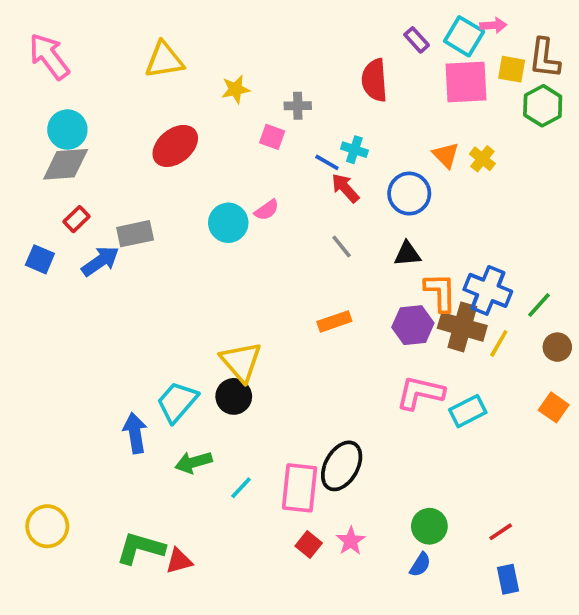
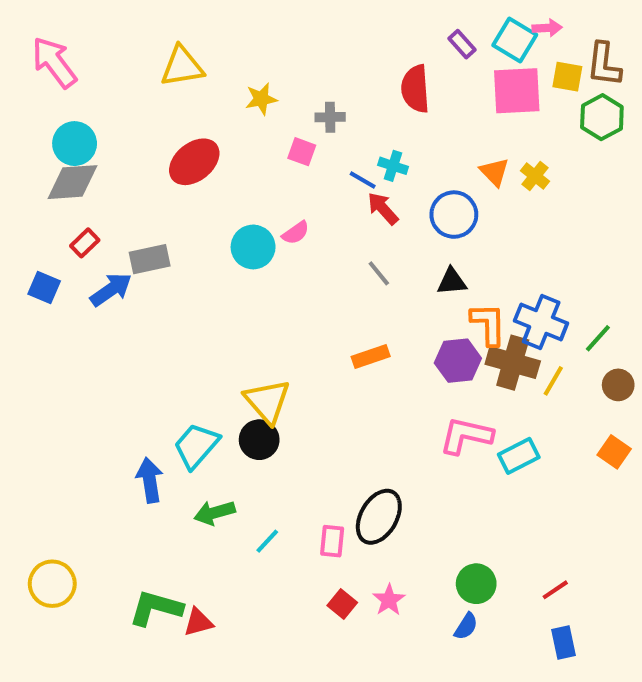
pink rectangle: (300, 488) -> (332, 541), size x0.6

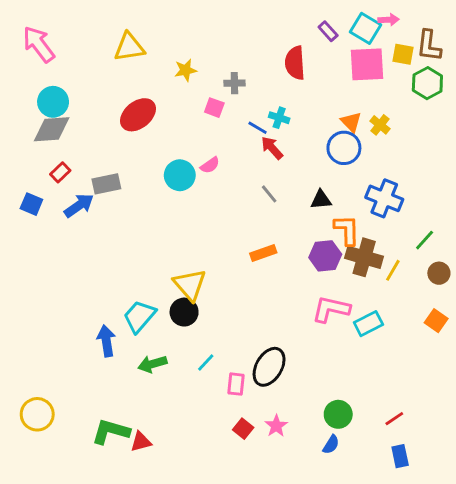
blue circle: (454, 215) -> (344, 148), moved
blue cross: (541, 322) -> (384, 198), moved
cyan line: (267, 541) -> (206, 362), moved

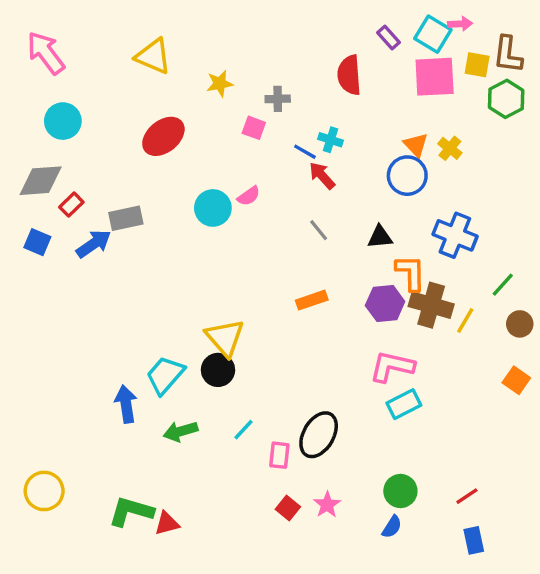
yellow triangle: (129, 47) -> (153, 56), turned 32
gray diamond: (52, 129) -> (41, 181), moved
cyan rectangle: (368, 324) -> (404, 404), moved

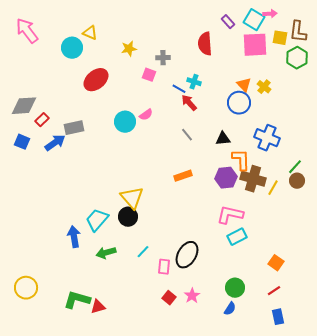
yellow triangle: (153, 56) -> (90, 33), size x0.7
cyan circle: (63, 121) -> (72, 48), moved
brown circle: (520, 324) -> (297, 181), moved
orange square: (516, 380) -> (276, 263), moved

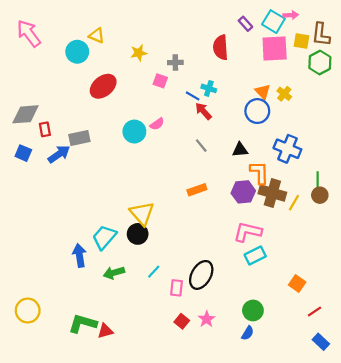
red rectangle: (42, 120) -> (45, 129), turned -56
green line: (295, 167) -> (318, 180), turned -42
red line: (274, 291) -> (314, 312), moved
blue rectangle: (278, 317) -> (321, 342), moved, turned -35

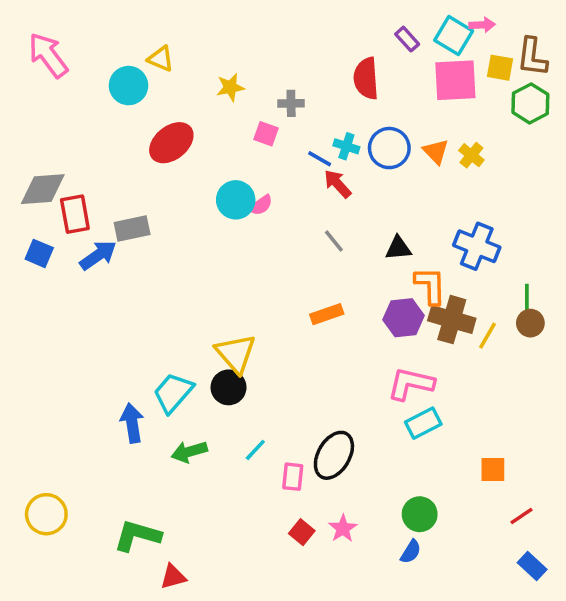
blue circle: (257, 111) -> (389, 148), moved
red rectangle: (45, 129) -> (75, 214), size x1.5
cyan circle: (134, 132) -> (236, 200), moved
orange square: (297, 284) -> (493, 470), turned -35
red triangle: (105, 331) -> (173, 577), moved

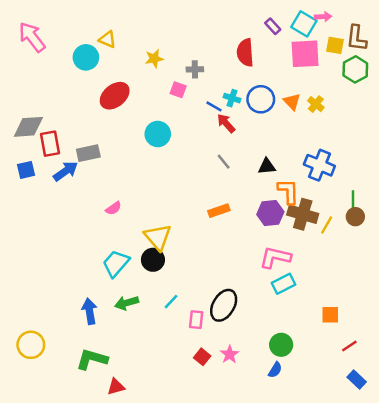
pink semicircle: (261, 205) -> (113, 208), moved
blue square: (39, 253) -> (26, 170), turned -36
blue arrow: (132, 423) -> (90, 311), moved

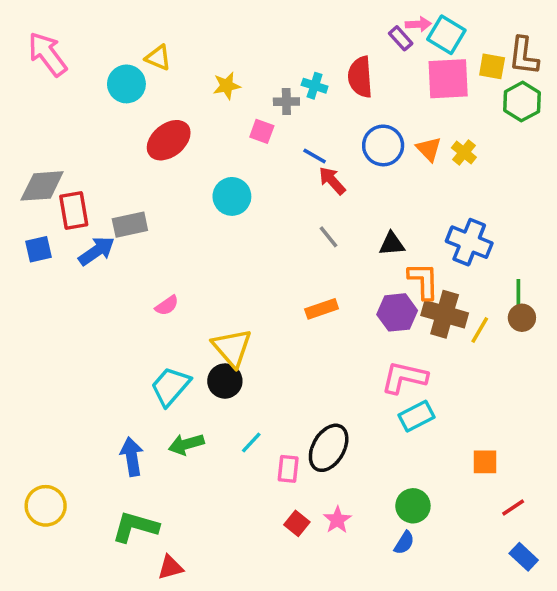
pink arrow: (323, 17) -> (418, 24), moved
cyan cross: (232, 98) -> (315, 86), moved

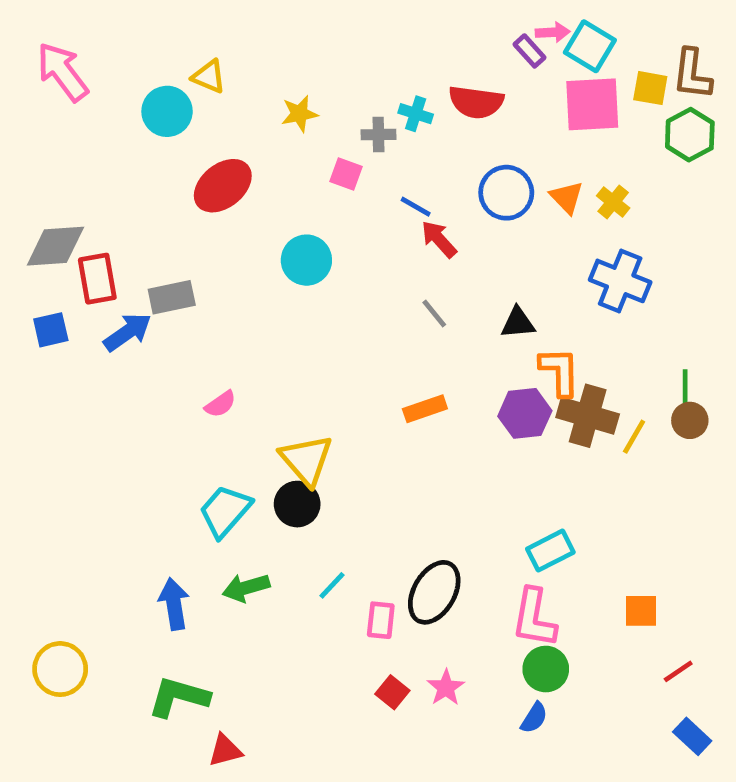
red semicircle: (360, 77) -> (476, 102), turned -78
blue cross: (469, 242) -> (620, 281), moved
pink L-shape: (404, 377) -> (534, 618), moved, turned -93

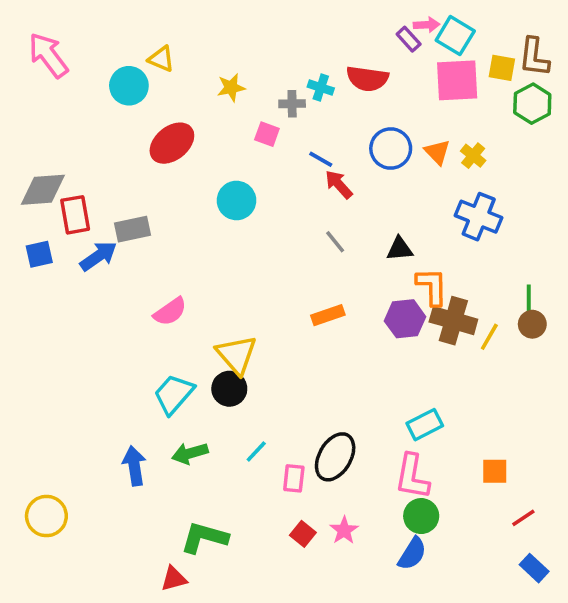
pink semicircle: (220, 404) -> (170, 312), size x1.4
green L-shape: (179, 697) -> (204, 538), moved
blue semicircle: (534, 718) -> (412, 554), size x1.4

